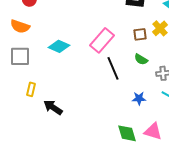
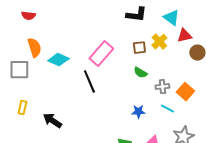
orange semicircle: (20, 26) -> (34, 48), moved, turned -126
black line: (113, 68) -> (89, 82), moved
yellow rectangle: (31, 89) -> (22, 108), moved

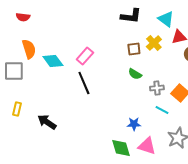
pink rectangle: (101, 54) -> (85, 56), moved, size x0.7
cyan diamond: (58, 60) -> (53, 61), turned 30
blue star: (138, 112) -> (134, 124), moved

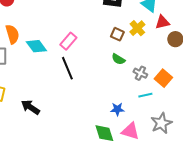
brown square: (134, 49) -> (117, 34), turned 32
gray cross: (157, 88) -> (140, 73), turned 32
cyan line: (162, 110) -> (145, 95), turned -40

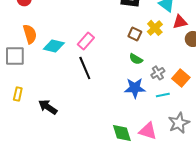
cyan diamond: (36, 46) -> (54, 46), turned -40
gray cross: (140, 73) -> (158, 73), turned 32
blue star: (117, 109) -> (135, 88), moved, size x1.5

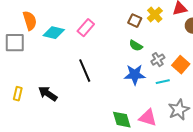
black line: (85, 68) -> (85, 71), moved
yellow rectangle: (18, 94) -> (18, 94), moved

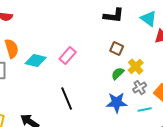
yellow cross: (155, 15) -> (136, 67), moved
green semicircle: (136, 46) -> (118, 74), turned 104

